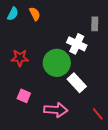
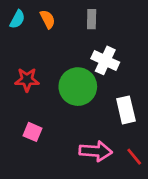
gray rectangle: (95, 24) -> (92, 19), moved
white rectangle: (77, 83) -> (126, 110), moved, turned 30
pink arrow: (56, 110) -> (96, 151), moved

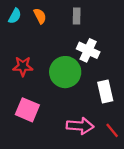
pink square: (32, 132) -> (27, 110), size x1.5

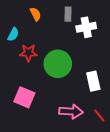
cyan semicircle: (15, 16) -> (13, 34), moved
white cross: (88, 50) -> (86, 27), moved, turned -36
red star: (23, 66) -> (28, 53), moved

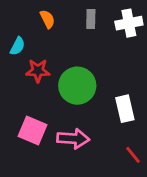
white cross: (86, 27) -> (129, 23), moved
pink arrow: (71, 111) -> (73, 139), moved

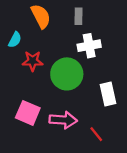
orange semicircle: (47, 19) -> (41, 16), size x1.5
white cross: (129, 23) -> (89, 46), moved
red line: (133, 155) -> (96, 134), moved

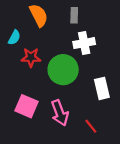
pink arrow: (63, 120) -> (60, 113), turned 65

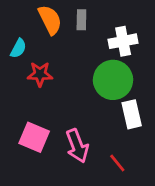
gray rectangle: (74, 15) -> (81, 20), moved
white cross: (84, 43) -> (123, 41), moved
green circle: (63, 70) -> (113, 80), moved

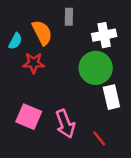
orange semicircle: (50, 20) -> (42, 33), moved

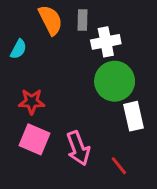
orange semicircle: (42, 33) -> (50, 20), moved
white cross: (104, 35) -> (106, 42), moved
red star: (34, 63) -> (32, 102), moved

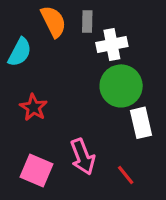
cyan semicircle: (18, 49) -> (20, 52), size x1.4
red star: (32, 102) -> (33, 107), turned 30
pink square: (34, 139) -> (37, 170), moved

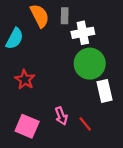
pink arrow: (83, 157) -> (61, 116), size x0.7
red line: (126, 175) -> (85, 124), moved

